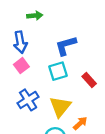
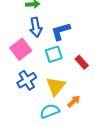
blue arrow: (20, 42) -> (36, 27), moved
pink square: (21, 66) -> (21, 49), size x1.5

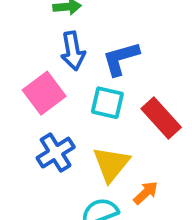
cyan square: (54, 54) -> (107, 103), turned 30
red rectangle: (82, 62) -> (161, 118), size x1.5

